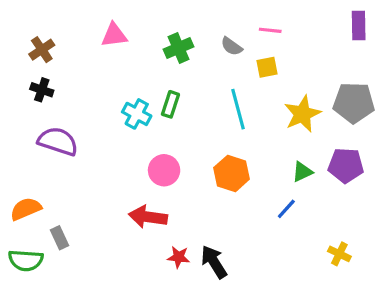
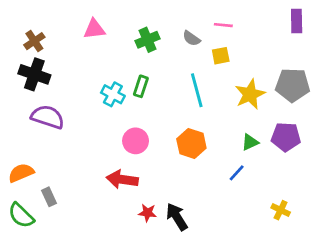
black cross: (42, 90) -> (34, 74), size x1.6
green semicircle: (26, 260) -> (21, 215), turned 40

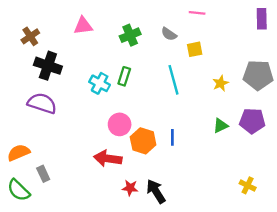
pink line: (223, 25) -> (197, 13), moved
black cross: (34, 74) -> (48, 66), moved
yellow star: (250, 94) -> (221, 83), size x0.6
orange hexagon: (191, 144) -> (143, 141), moved
blue line: (237, 173) -> (172, 137), moved, turned -42

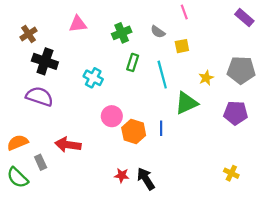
pink line: (197, 13) -> (184, 12), turned 64
purple rectangle: (262, 19) -> (244, 18), turned -48
green rectangle: (124, 76) -> (133, 62), moved
green triangle: (221, 126) -> (186, 103), moved, size x1.6
red arrow: (108, 158) -> (68, 145), moved

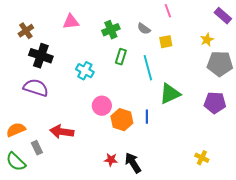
yellow star: (206, 78) -> (207, 40), moved
yellow cross: (231, 173) -> (202, 158), moved

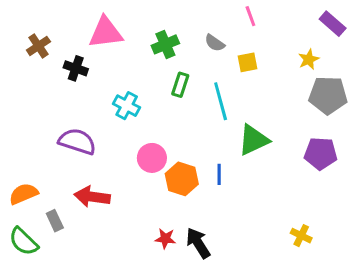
pink triangle: (71, 22) -> (106, 33), size x1.4
black cross: (41, 56) -> (76, 68), moved, size x0.7
purple semicircle: (36, 88) -> (77, 142), moved

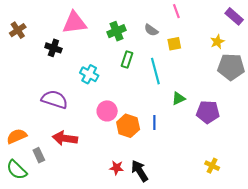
brown cross: (38, 46) -> (18, 30), moved
green triangle: (253, 140) -> (178, 98), size x0.6
purple pentagon: (321, 153) -> (208, 112), moved

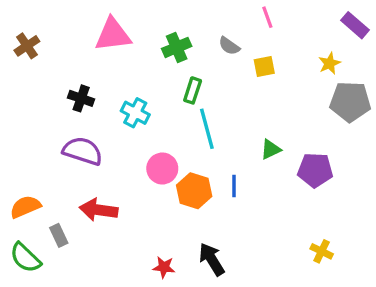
black cross: (53, 48) -> (81, 98), moved
cyan line: (155, 71) -> (207, 129), moved
red star: (116, 168) -> (164, 267), moved

